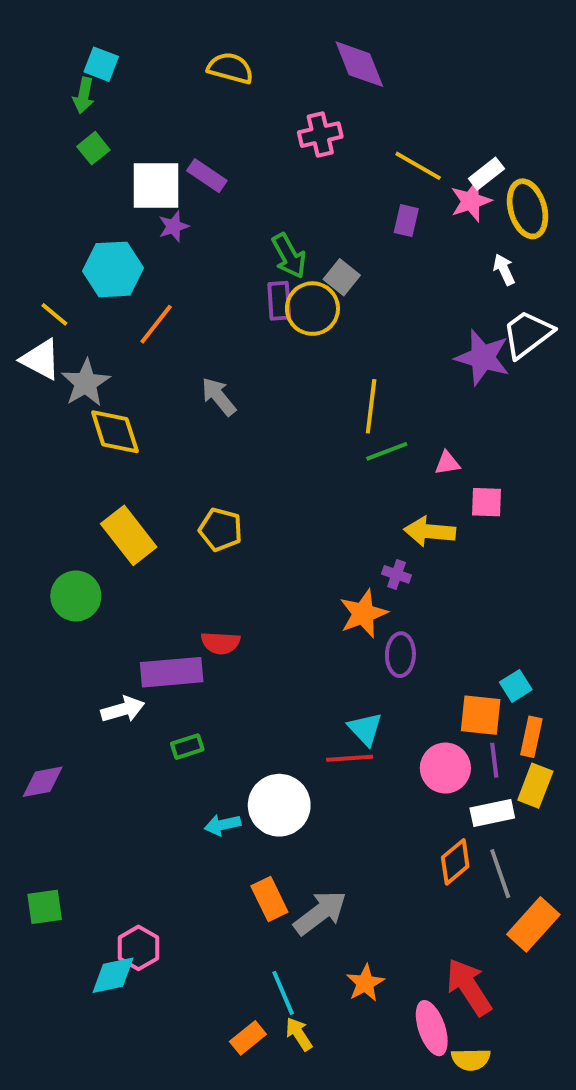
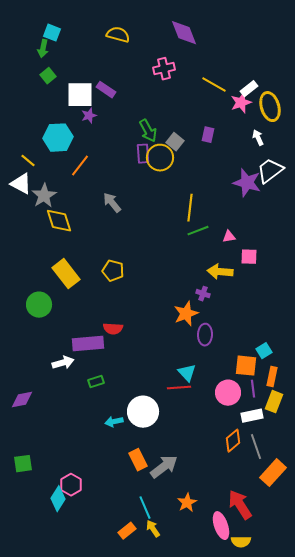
purple rectangle: (406, 221) -> (208, 135), moved
cyan diamond: (113, 975) -> (58, 499), turned -45

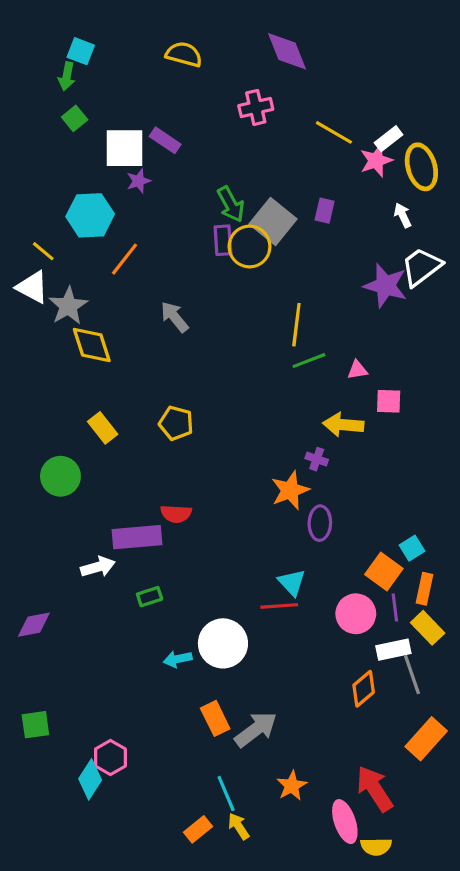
gray square: (175, 142) -> (273, 222), size x1.6
yellow rectangle: (66, 274) -> (103, 428), size x0.7
orange square: (246, 366) -> (384, 572), turned 30
yellow rectangle: (274, 402) -> (428, 628), turned -65
gray line: (256, 447) -> (412, 675), moved

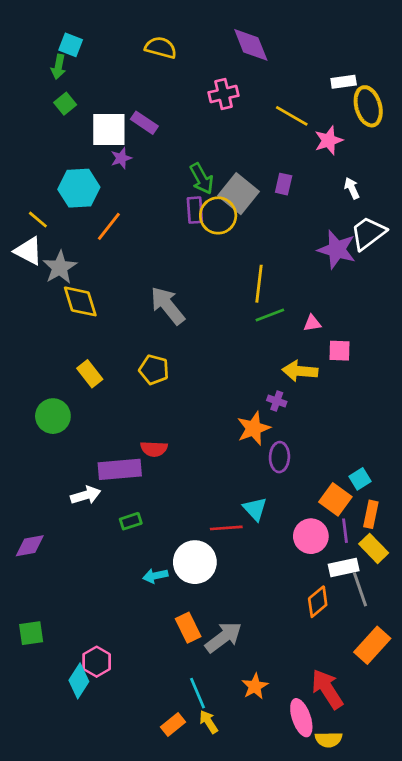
white rectangle: (389, 139) -> (344, 82), moved, turned 30
yellow ellipse: (421, 167) -> (368, 106), moved
gray arrow: (175, 317) -> (168, 306), moved, size x1.4
red line: (279, 606) -> (226, 528), moved

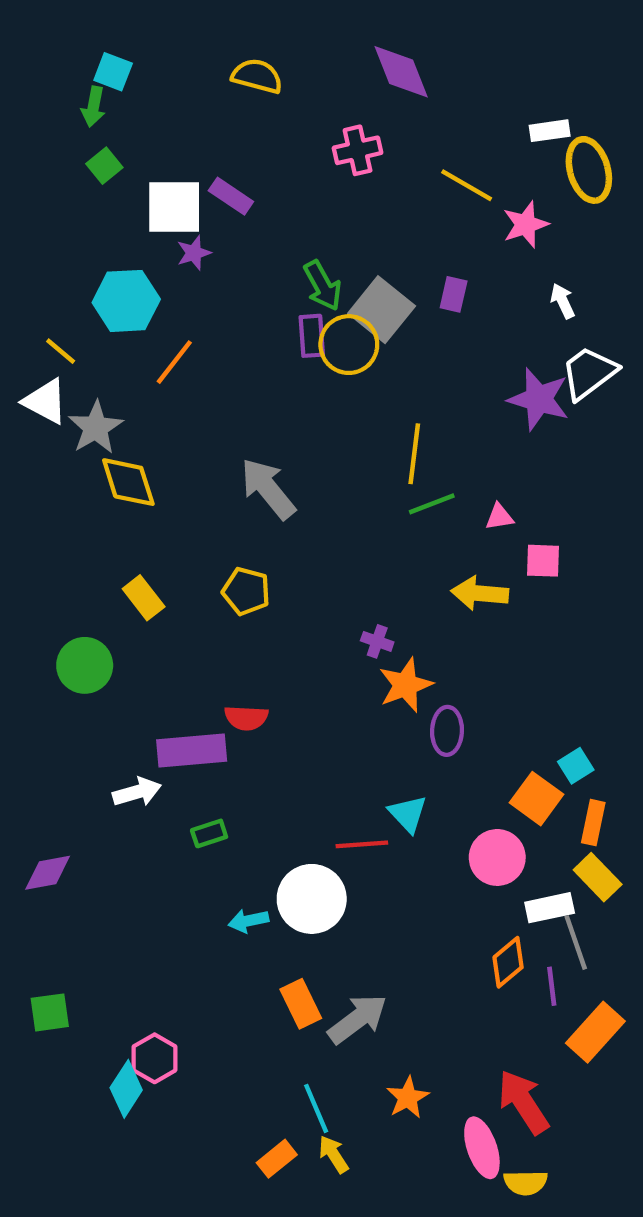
purple cross: (277, 401) -> (377, 641), moved
purple line: (345, 531) -> (552, 986), moved

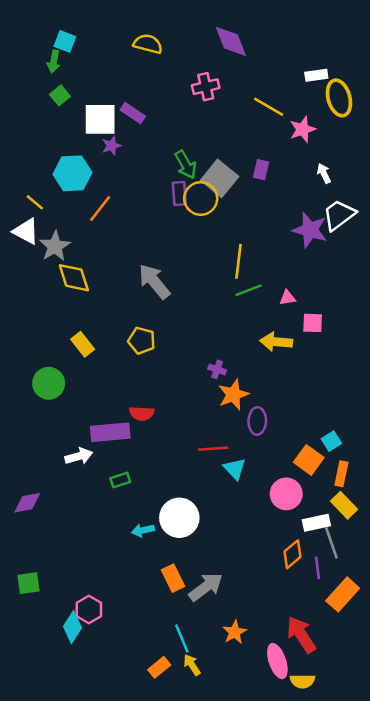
red line: (362, 844) -> (213, 449), moved

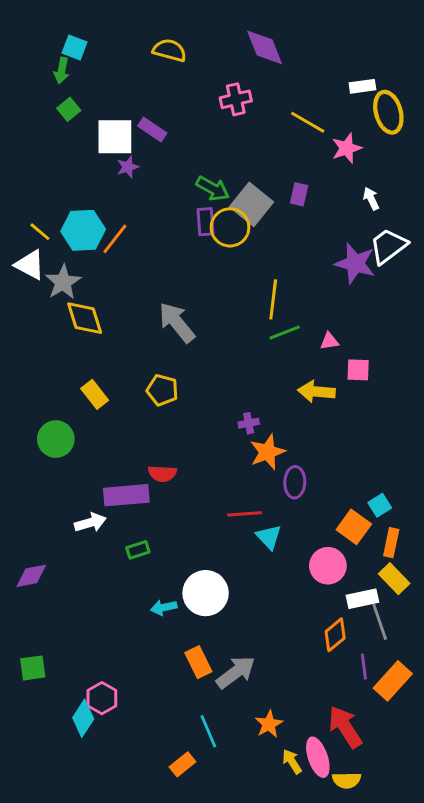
green arrow: (186, 165) -> (213, 189), turned -32
cyan hexagon: (73, 173) -> (83, 230), moved
purple cross: (217, 369) -> (249, 423), turned -30
purple line: (318, 568) -> (364, 666), moved
yellow arrow: (192, 665) -> (292, 762), moved

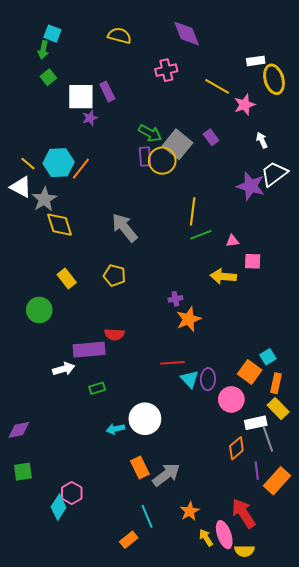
purple rectangle: (152, 130) -> (107, 91), turned 30
purple rectangle: (299, 194) -> (211, 137), turned -49
purple ellipse: (295, 482) -> (208, 379), moved
purple diamond: (31, 576) -> (19, 430), moved

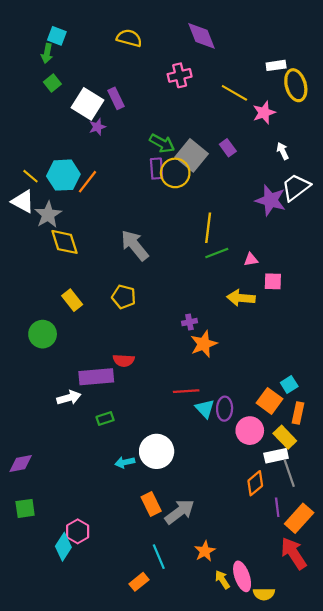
white square: (81, 97) -> (87, 104), turned 32
yellow rectangle: (278, 409) -> (285, 437), moved
red arrow: (244, 513) -> (294, 553), moved

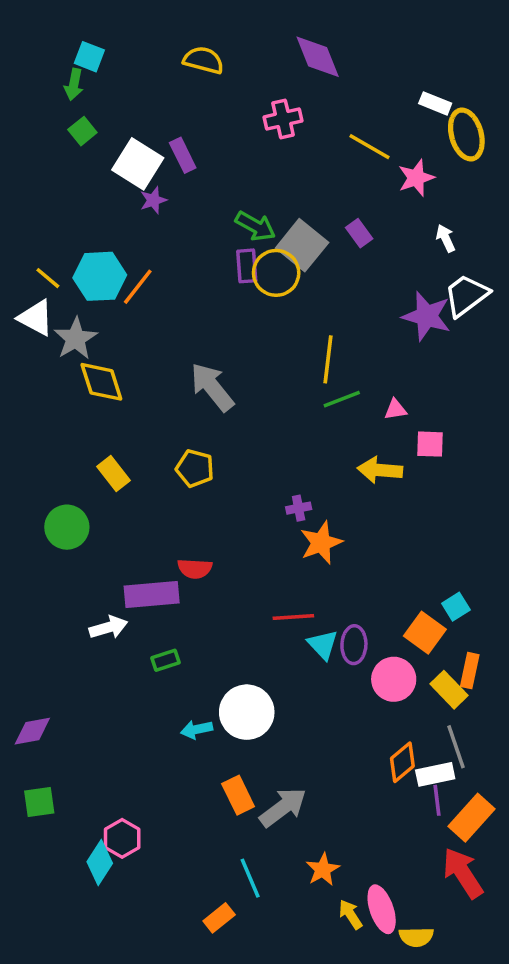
white rectangle: (276, 65) -> (435, 103), turned 30
orange rectangle: (298, 413) -> (470, 671), moved
white rectangle: (276, 456) -> (435, 774), moved

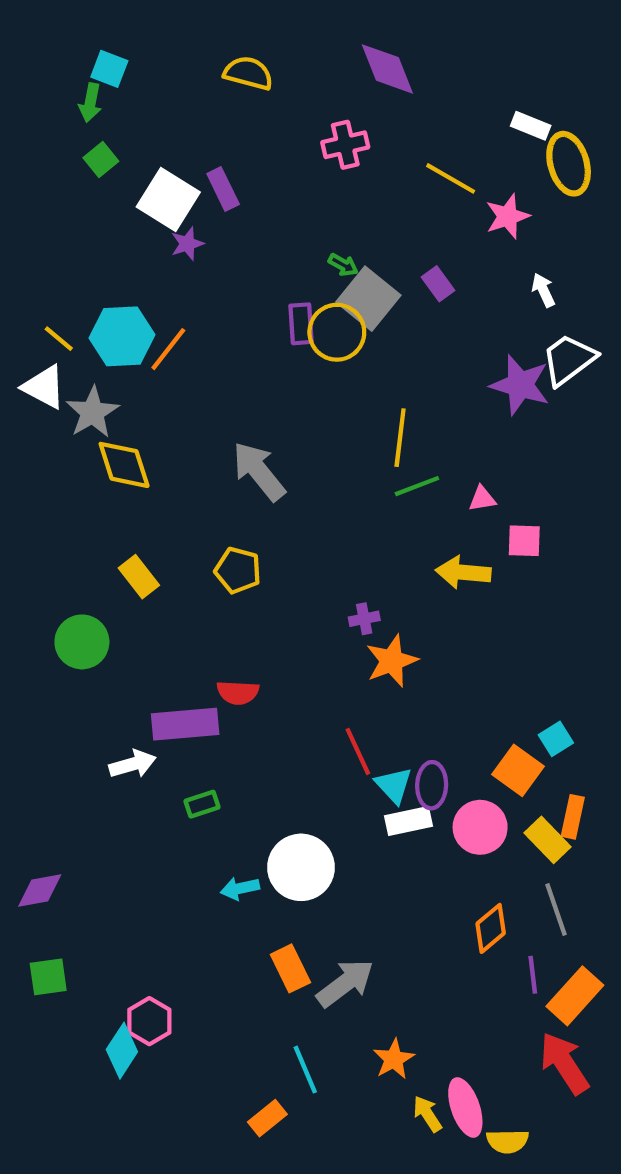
green arrow: (255, 226) -> (343, 265), moved, size x0.6
red line: (293, 617) -> (358, 751), turned 69
white rectangle: (435, 774) -> (408, 821), moved

